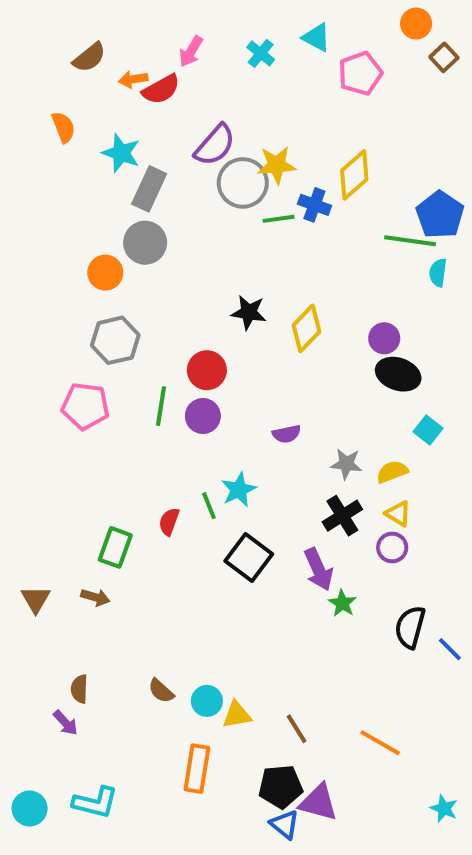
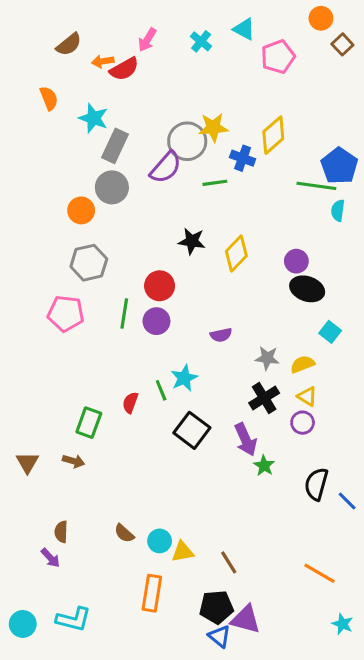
purple semicircle: (215, 145) -> (166, 167), moved
green line: (279, 219) -> (215, 183), moved
orange line: (380, 743) -> (319, 573), moved

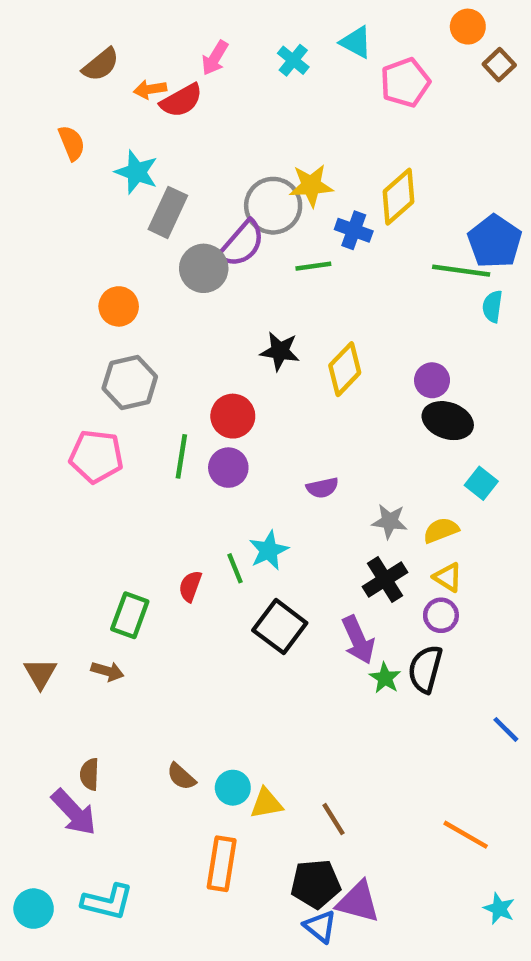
gray circle: (112, 187) -> (204, 268), moved
black semicircle: (316, 484) -> (425, 669), moved
purple arrow: (50, 558) -> (74, 812), size x1.6

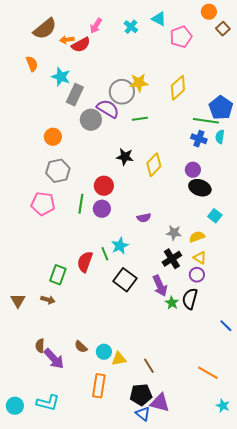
brown semicircle: (101, 65) -> (45, 29), size x1.4
blue cross: (354, 230) -> (199, 139), moved
purple semicircle: (242, 244) -> (108, 109), turned -100
red semicircle: (190, 586) -> (85, 262), size x1.5
purple arrow: (74, 812) -> (54, 359), moved

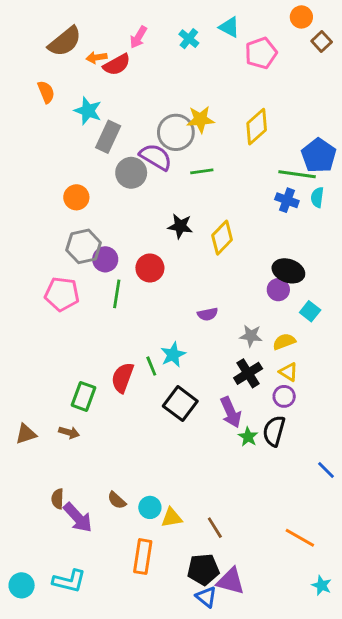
purple circle: (193, 170) -> (278, 290), moved
purple circle: (102, 209) -> (105, 259), moved
brown triangle: (18, 301) -> (26, 434), turned 42

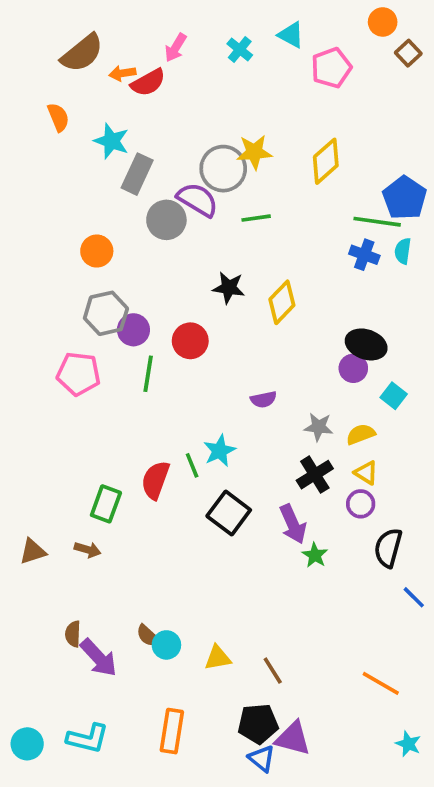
black semicircle: (274, 431) -> (388, 548), moved
cyan circle: (150, 507) -> (166, 645), moved
orange rectangle: (143, 557) -> (172, 731), moved

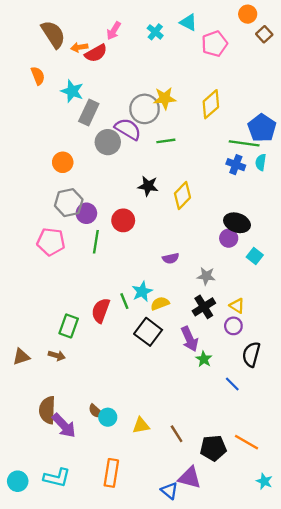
brown semicircle: (82, 53) -> (53, 34), turned -84
yellow semicircle: (361, 434) -> (160, 303), moved
blue line: (414, 597) -> (232, 384), moved
brown semicircle: (73, 634) -> (47, 410), size x1.6
black pentagon: (258, 724) -> (213, 448), moved

